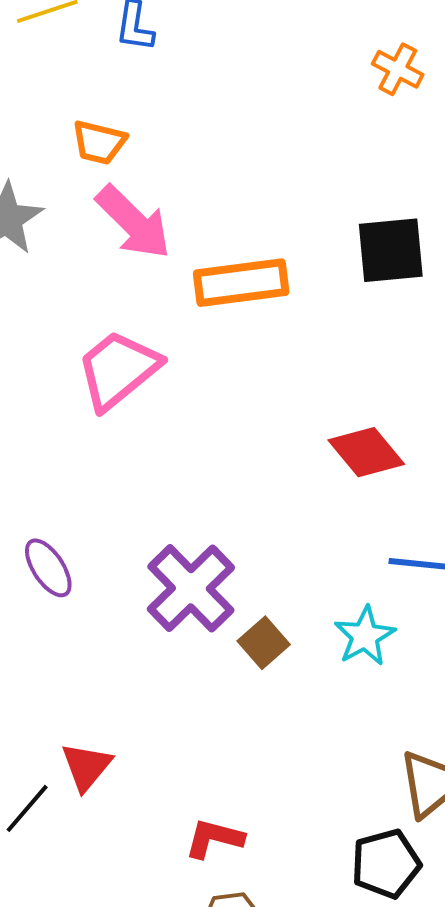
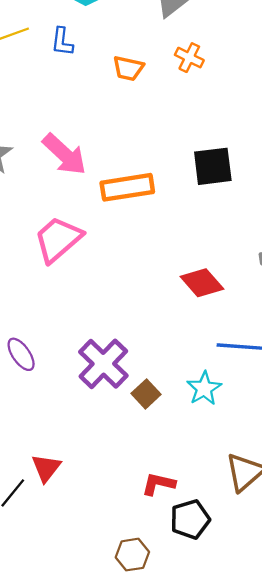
orange cross: (398, 69) -> (189, 58), moved
orange trapezoid: (99, 142) -> (128, 68), moved
red L-shape: (214, 838) -> (158, 484), moved
black pentagon: (386, 864) -> (190, 519), moved

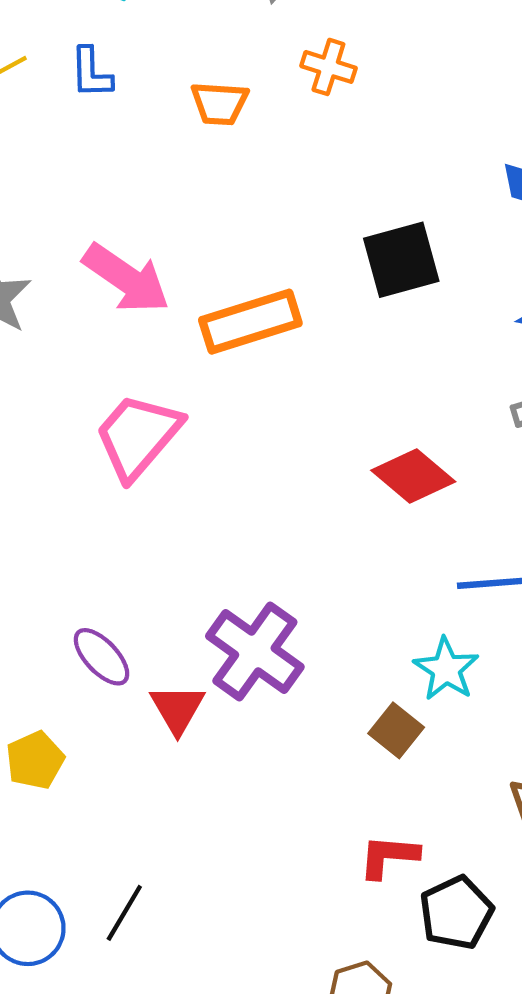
brown square: (146, 394) -> (396, 730), moved
red triangle: (46, 468) -> (177, 709), moved

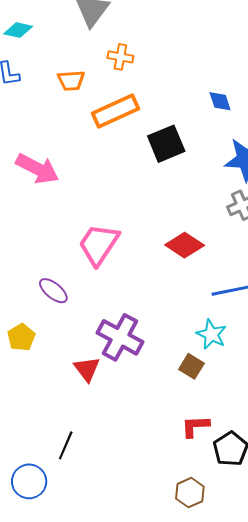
orange rectangle: (250, 322) -> (115, 111), moved
pink trapezoid: (138, 436) -> (99, 244), moved
purple ellipse: (102, 657) -> (53, 291), moved
yellow pentagon: (35, 760) -> (21, 337), moved
black line: (124, 913) -> (66, 445), moved

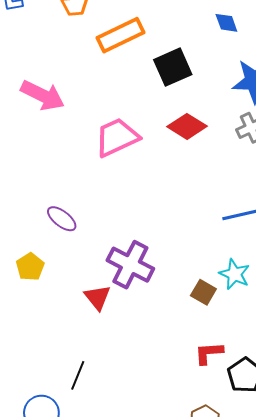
pink trapezoid: (99, 244) -> (117, 137), moved, turned 33
red diamond: (185, 245) -> (187, 126), moved
cyan star: (211, 334) -> (235, 274), moved

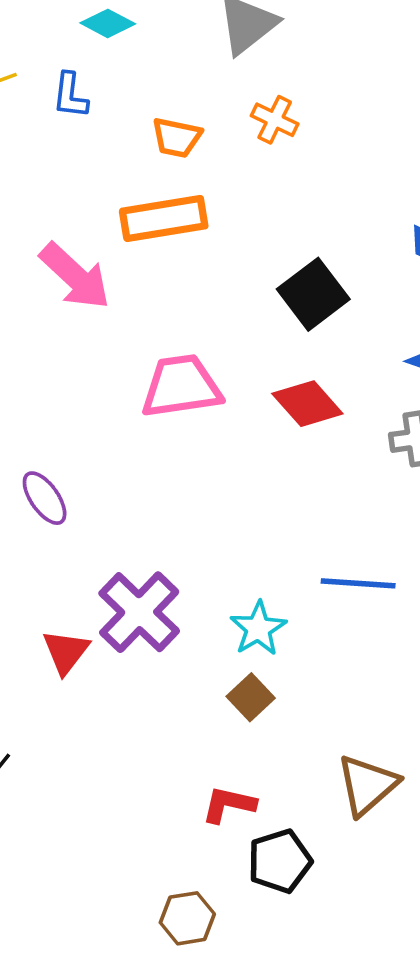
orange rectangle: (121, 35) -> (164, 219), moved
black square: (173, 67) -> (313, 294), turned -30
cyan star: (235, 274) -> (258, 628), moved

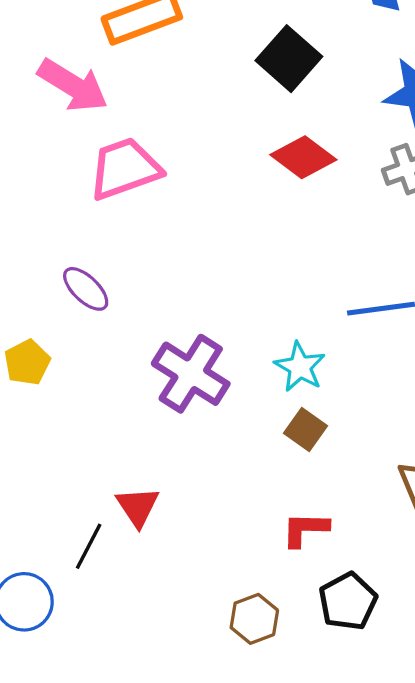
pink trapezoid: (181, 386) -> (125, 169), moved
red triangle: (66, 652) -> (138, 507), moved
black pentagon: (280, 861) -> (348, 601), moved
brown hexagon: (187, 918) -> (254, 619), moved

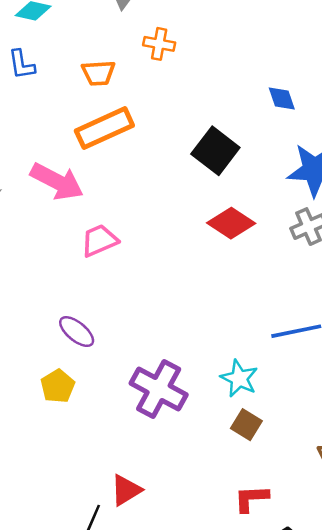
pink trapezoid: (125, 169) -> (99, 240), size x0.7
yellow pentagon: (27, 362) -> (58, 386), moved
red triangle: (138, 507) -> (126, 490), turned 36

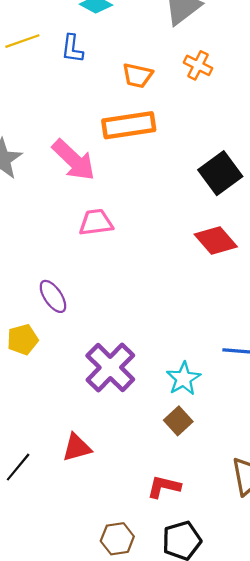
red triangle: (126, 490) -> (77, 448), moved

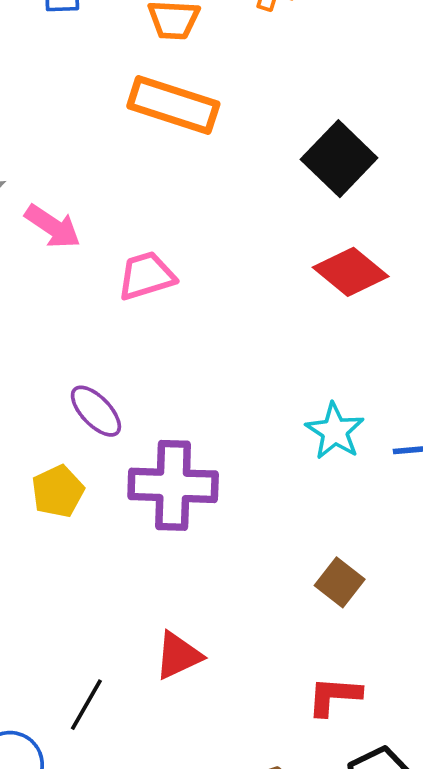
orange rectangle: (129, 125) -> (173, 105), turned 36
pink arrow: (74, 160) -> (53, 226), moved, size x0.7
purple cross: (110, 368) -> (173, 485), moved, turned -33
cyan star: (184, 379) -> (335, 431), moved

